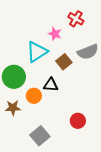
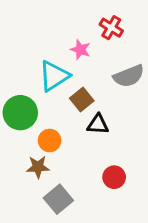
brown square: (64, 62) -> (82, 99), moved
black triangle: (51, 85) -> (98, 124), moved
brown star: (13, 108) -> (38, 167), moved

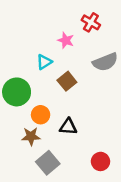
cyan triangle: (54, 76) -> (44, 62), size x0.6
black triangle: (98, 124) -> (68, 127), moved
red circle: (114, 177) -> (100, 161), moved

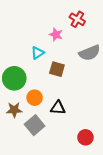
brown square: (67, 81) -> (57, 69), turned -35
brown star: (31, 136) -> (14, 110), moved
gray square: (48, 163) -> (35, 125), moved

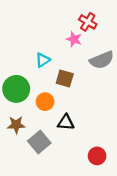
pink star: (56, 35) -> (74, 39), moved
orange circle: (35, 98) -> (45, 102), moved

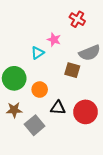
pink star: (74, 39) -> (54, 40), moved
brown square: (65, 79) -> (72, 70), moved
red circle: (97, 156) -> (86, 112), moved, size x1.5

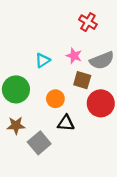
pink star: (54, 40) -> (74, 56), moved
orange circle: (40, 90) -> (55, 99), moved
red circle: (86, 112) -> (101, 103), moved

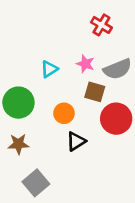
black triangle: (66, 123) -> (76, 141), turned -36
gray square: (39, 143) -> (36, 183), moved

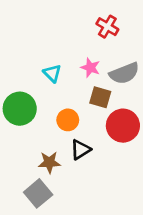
cyan triangle: (49, 69) -> (52, 73), turned -42
brown star: (18, 144) -> (49, 162), moved

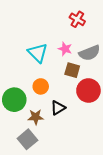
cyan triangle: (52, 73) -> (38, 53), size x1.5
green circle: (20, 109) -> (14, 100), moved
orange circle: (68, 120) -> (41, 86), moved

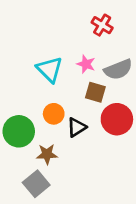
black triangle: (58, 108) -> (77, 127), moved

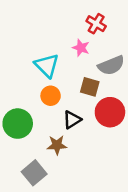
pink star: (86, 64) -> (81, 48), moved
orange circle: (54, 114) -> (51, 96), moved
brown star: (47, 154) -> (57, 145), moved

